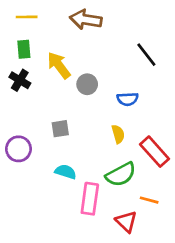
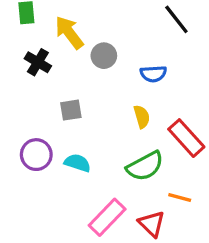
black cross: (20, 80) -> (38, 62), moved
purple circle: (18, 149) -> (36, 155), moved
pink rectangle: (90, 199) -> (107, 217), moved, turned 36

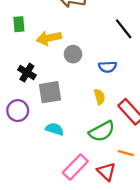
yellow arrow: (69, 33) -> (49, 38), turned -65
black cross: (38, 62) -> (27, 73), moved
gray square: (71, 110) -> (50, 92), size x1.5
purple circle: (36, 155) -> (18, 111), moved

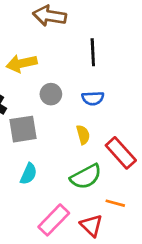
black line: (124, 29) -> (93, 52), moved, turned 35
gray circle: (73, 54) -> (51, 94), moved
cyan semicircle: (55, 129) -> (29, 174), turned 96

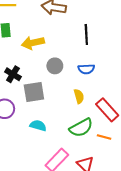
cyan semicircle: (29, 174) -> (38, 126), turned -98
orange line: (115, 203) -> (104, 137), moved

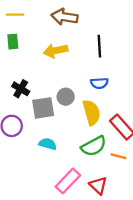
yellow arrow: (33, 43) -> (56, 51), moved
gray circle: (55, 66) -> (66, 97), moved
yellow semicircle: (79, 96) -> (91, 112), size x1.6

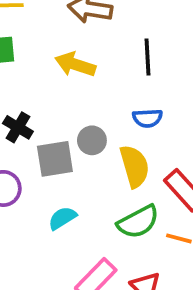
yellow arrow: (56, 51) -> (75, 64), turned 30
cyan semicircle: (48, 144) -> (62, 218), turned -48

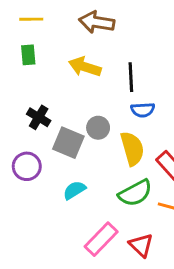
black line: (147, 57) -> (131, 77), moved
gray square: (55, 159) -> (68, 143), turned 32

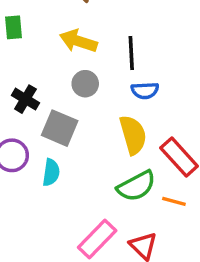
gray circle: (98, 128) -> (85, 84), moved
cyan semicircle: (74, 190) -> (51, 172), moved, turned 130

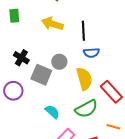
gray circle: (85, 84) -> (59, 62), moved
cyan semicircle: (51, 172) -> (52, 112), moved, turned -56
orange line: (174, 201) -> (113, 127), moved

